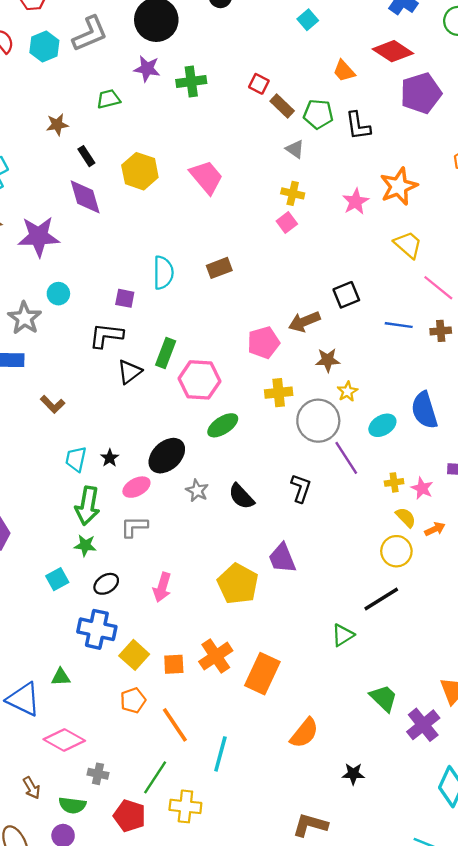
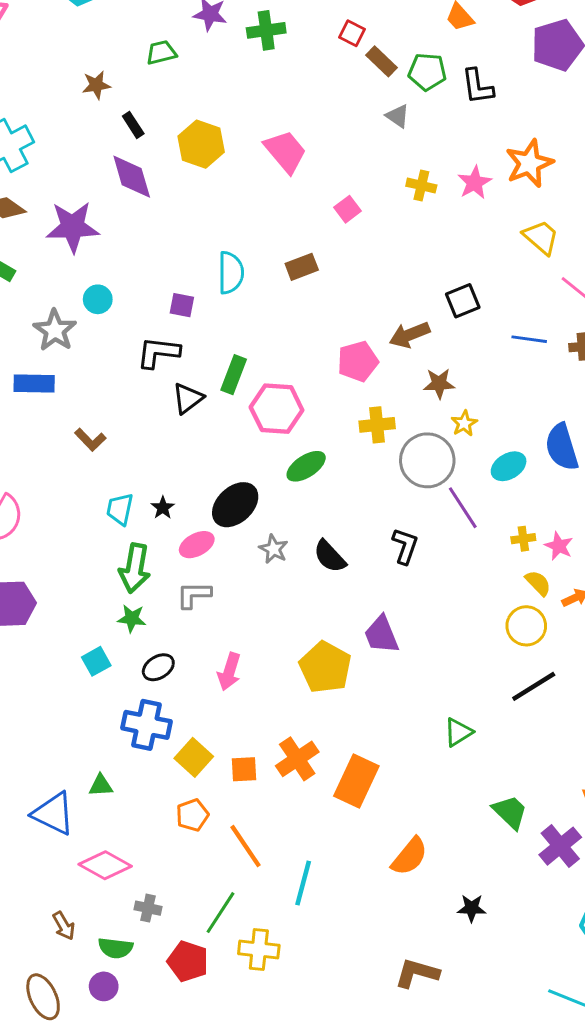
yellow cross: (293, 193) -> (421, 186), moved
pink square: (287, 223) -> (347, 209), moved
black line: (381, 599) -> (534, 686), moved

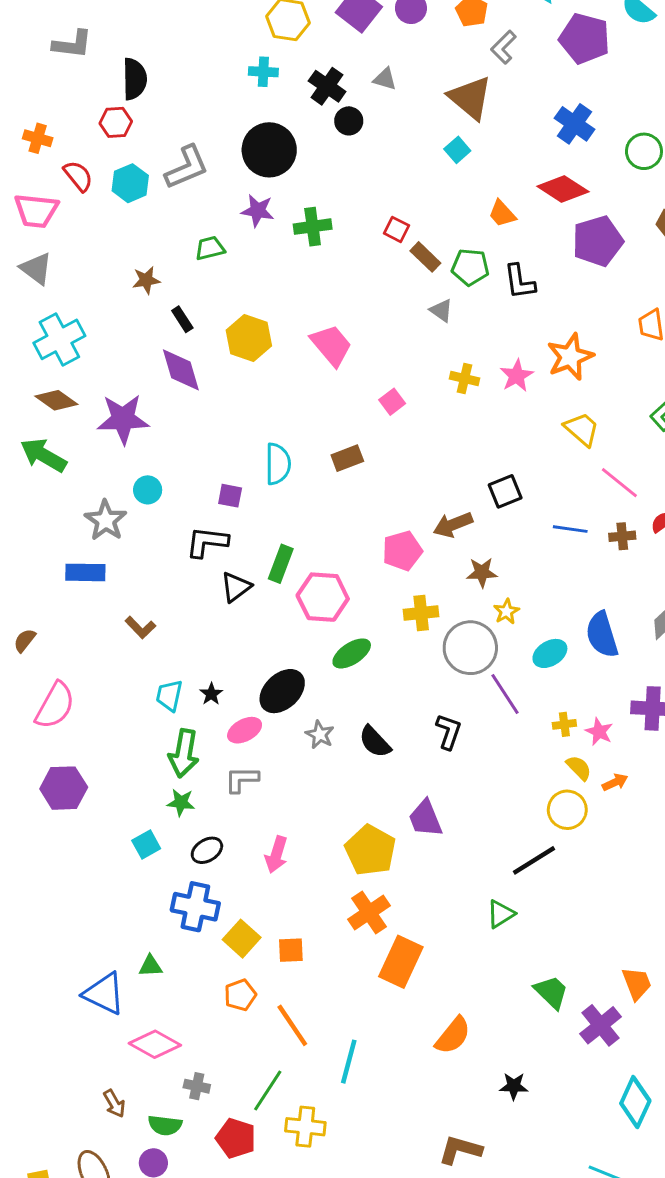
black line: (534, 686) -> (534, 860), moved
orange cross: (297, 759) -> (369, 912), moved

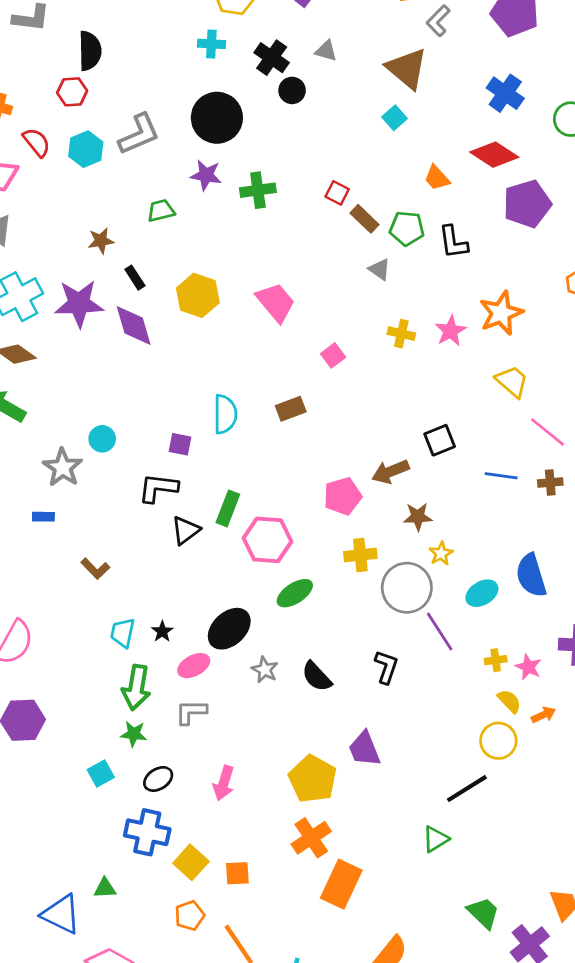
purple star: (123, 419) -> (79, 304), moved
blue rectangle: (85, 572) -> (43, 517), size x0.6

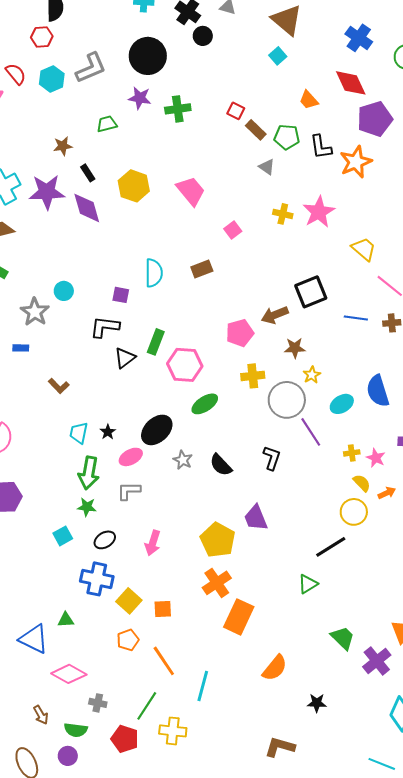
red diamond: (494, 155) -> (351, 83), turned 32
orange star: (501, 313) -> (356, 162), moved
pink star: (451, 331) -> (319, 212), size x1.4
black square: (440, 440) -> (311, 292), size x1.4

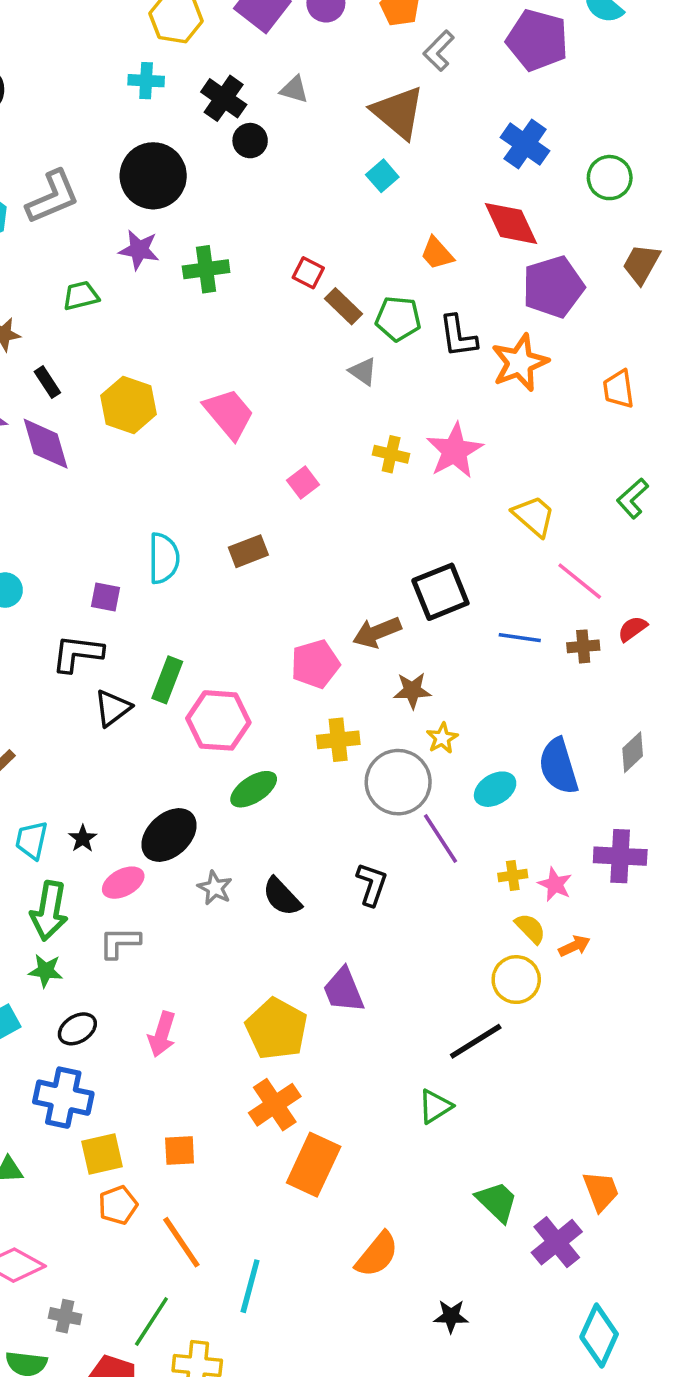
yellow square: (129, 601) -> (102, 1154), moved, turned 35

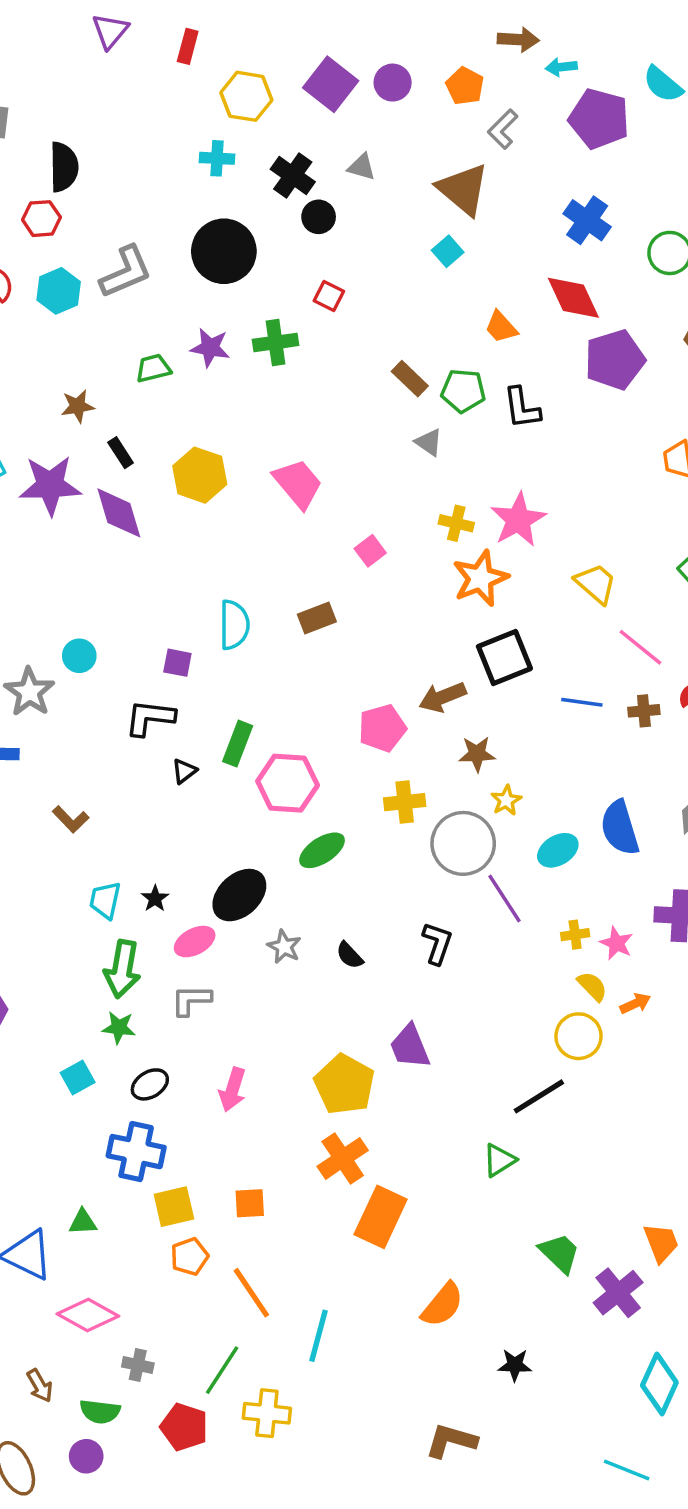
purple star: (139, 250) -> (210, 348), moved
red square: (308, 273) -> (329, 296), moved
orange star: (520, 363) -> (480, 578), moved
black triangle: (113, 708) -> (184, 771), size x0.7
black semicircle: (282, 897) -> (350, 955), size x0.7

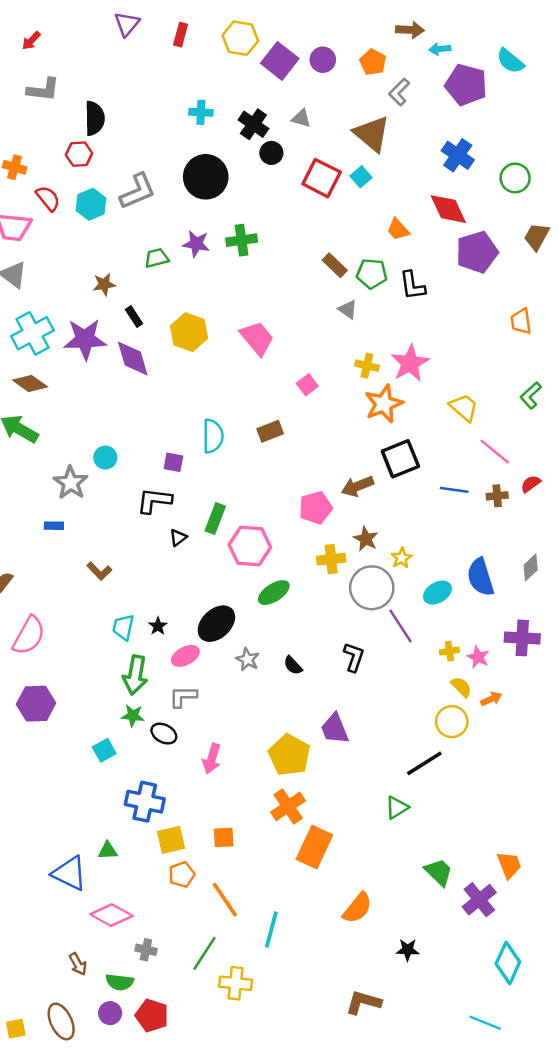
yellow hexagon: (246, 96) -> (240, 38), moved
red square: (329, 296) -> (322, 178), moved, size x1.8
brown star: (477, 754) -> (366, 539), moved, turned 30
black ellipse: (150, 1084) -> (164, 734), moved, turned 60
red pentagon: (184, 1427) -> (152, 1015), moved

